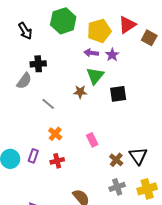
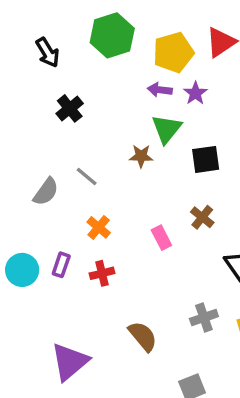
black cross: (38, 64) -> (70, 108), turned -35
gray semicircle: (24, 81) -> (46, 192), moved
brown cross: (116, 160) -> (202, 217), moved

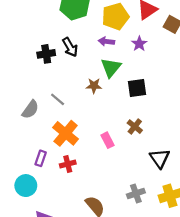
black arrow: (48, 52) -> (70, 47), moved
purple star: (195, 93) -> (139, 44), moved
black cross: (70, 108) -> (46, 54), turned 30
orange cross: (99, 227) -> (66, 133), size x1.6
cyan circle: (22, 270) -> (26, 186), moved

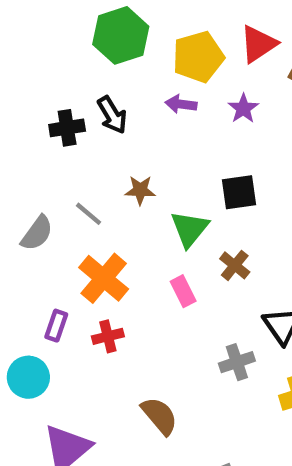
green triangle: (111, 68) -> (190, 229), moved
brown star: (94, 86) -> (140, 190), moved
gray cross: (136, 193) -> (237, 362), moved

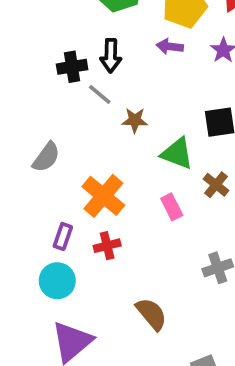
black arrow: (112, 115) -> (111, 56), turned 32
gray line: (89, 214) -> (100, 94), moved
green triangle: (190, 229) -> (177, 153), turned -48
cyan circle: (28, 377) -> (57, 281), moved

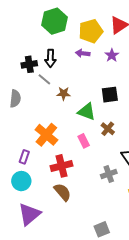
gray semicircle: (46, 157) -> (15, 99), moved, turned -30
red cross: (107, 246) -> (62, 166), moved, size x1.5
brown semicircle: (151, 314) -> (63, 192), moved

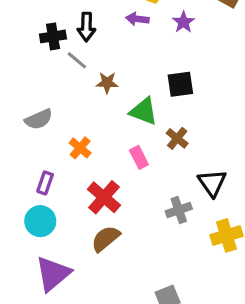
gray semicircle: (15, 99) -> (39, 119), moved, turned 60
orange cross: (46, 135) -> (80, 148), size x0.6
red cross: (62, 166) -> (104, 197), turned -35
brown semicircle: (63, 192) -> (106, 239), turned -90

